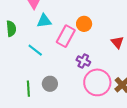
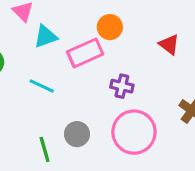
pink rectangle: (66, 36) -> (85, 53), turned 50
pink circle: (97, 82) -> (134, 132), moved

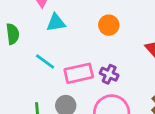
pink rectangle: (85, 53) -> (79, 73), moved

